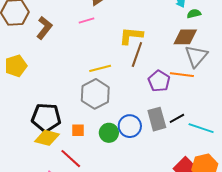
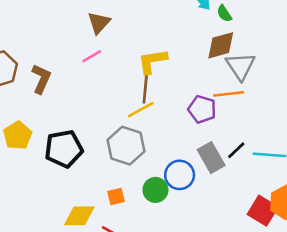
green semicircle: (194, 14) -> (224, 14), turned -96
brown line: (137, 54) -> (145, 87), moved
yellow line: (100, 68) -> (141, 110), moved
black pentagon: (46, 118) -> (64, 149), moved

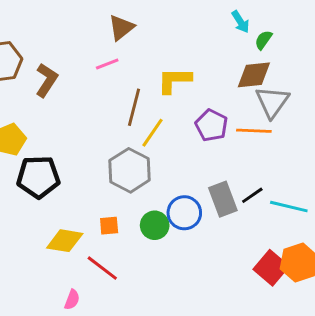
green semicircle: (224, 14) -> (263, 40), turned 60
brown line: (145, 87) -> (134, 107), moved
purple pentagon: (202, 109) -> (211, 125), moved
yellow line: (141, 110) -> (153, 133), turned -36
black pentagon: (64, 149) -> (38, 177), moved

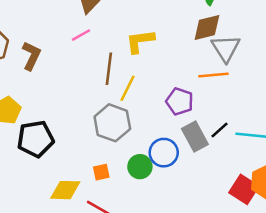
purple pentagon: (211, 125) -> (180, 101), moved

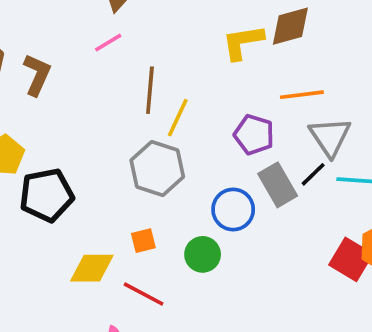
yellow L-shape: (140, 41) -> (243, 42), moved
gray triangle: (226, 48) -> (330, 137), moved
green circle: (140, 167) -> (203, 254), moved

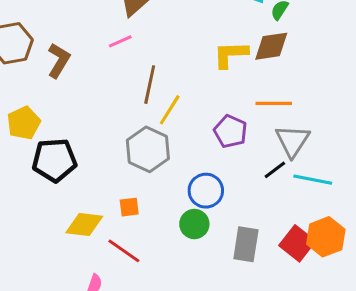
gray rectangle: (278, 185) -> (246, 244), moved, turned 32
green circle: (203, 254) -> (194, 224), moved

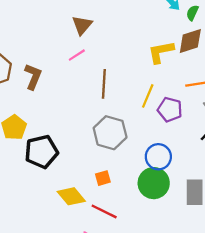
yellow line: (170, 110) -> (148, 96), moved
yellow diamond: (84, 224) -> (71, 196), turned 52
green circle: (194, 224) -> (154, 183), size x1.4

